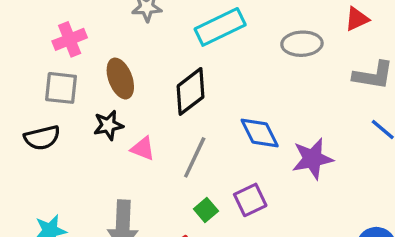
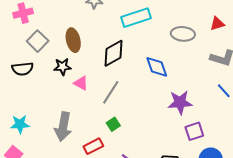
pink cross: (70, 39) -> (23, 13), moved
gray square: (61, 88) -> (38, 41), turned 30
blue diamond: (260, 133) -> (157, 67), moved
purple square: (250, 200) -> (194, 131), moved

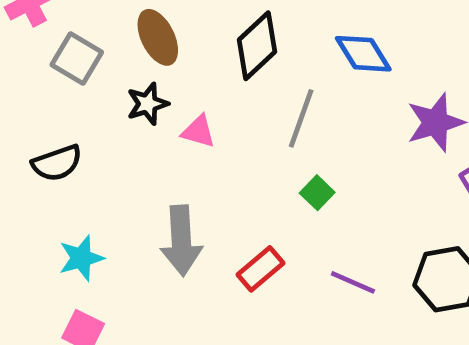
black semicircle: (22, 69) -> (57, 163), moved
gray line: (111, 92) -> (301, 118), moved
green square: (113, 124) -> (317, 193), moved

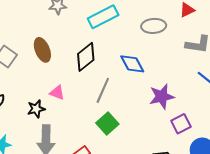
black star: (148, 104) -> (36, 109), moved
green square: (317, 193) -> (107, 124), size x1.5

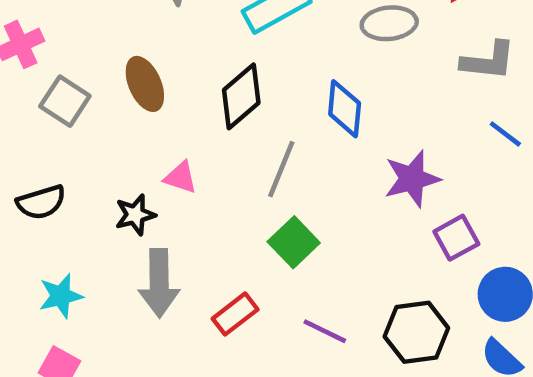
blue diamond: (132, 64) -> (345, 109), turned 35

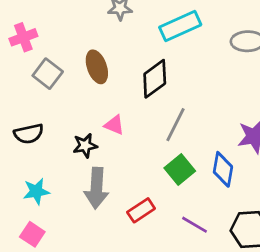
blue diamond: (345, 109) -> (223, 169), moved

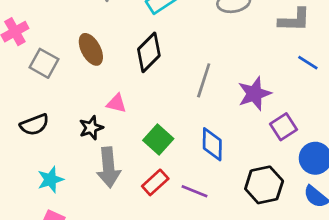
gray line: (176, 125) -> (204, 80), moved
green square: (180, 169) -> (158, 140), moved
blue diamond: (223, 169) -> (212, 144), moved
purple line: (195, 225) -> (195, 191), moved

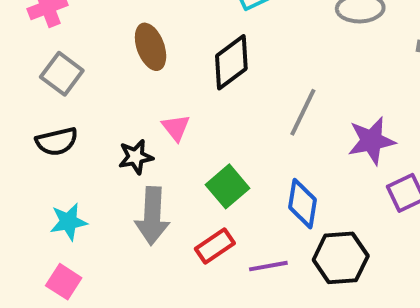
gray square: (44, 63) -> (62, 74), moved
pink triangle: (116, 103) -> (176, 128), turned 30
black hexagon: (264, 185) -> (341, 258), moved
purple line: (195, 191) -> (268, 266), turned -40

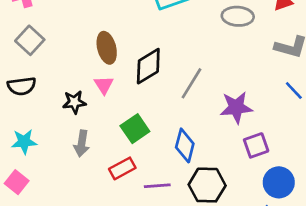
brown ellipse: (151, 47) -> (107, 48), moved
black diamond: (231, 62) -> (148, 66), moved
gray arrow: (152, 216) -> (82, 143), size x0.7

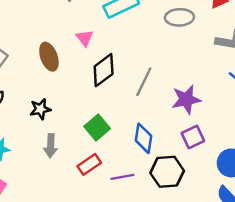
brown ellipse: (107, 48) -> (49, 57), moved
pink triangle: (104, 85) -> (85, 38), moved
purple square: (256, 145) -> (193, 137), moved

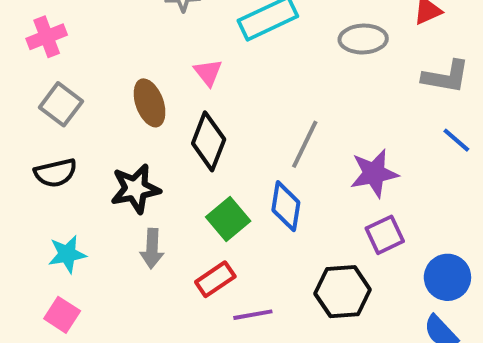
black diamond: (104, 70) -> (209, 141), moved, turned -32
black star: (40, 109) -> (135, 189), size x1.4
blue diamond: (143, 138) -> (286, 206), moved
purple line: (122, 177) -> (253, 315), moved

